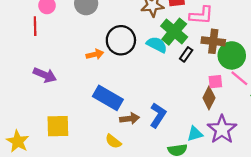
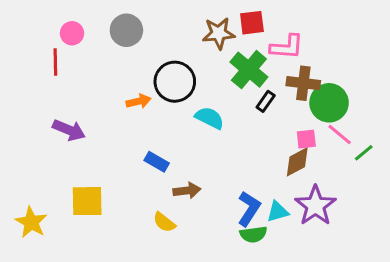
cyan semicircle: (157, 45) -> (210, 118), moved
blue rectangle: (108, 98) -> (157, 162), size x0.6
brown diamond: (209, 98) -> (297, 162), turned 35
blue L-shape: (158, 115) -> (249, 209), moved

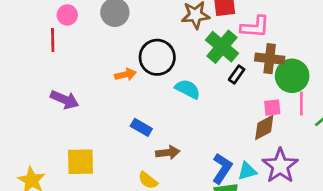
pink line: (340, 135) -> (301, 104), turned 50

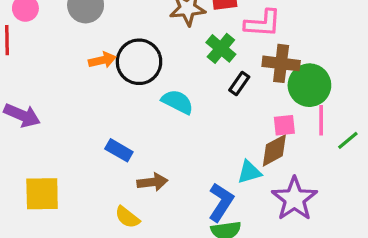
green cross: (222, 47) -> (221, 48), size x0.7
orange arrow: (125, 74) -> (102, 60), moved
cyan triangle: (247, 171) -> (249, 172), moved

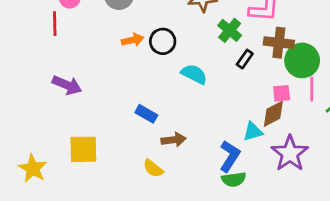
black circle: (139, 62) -> (163, 41), size x0.7

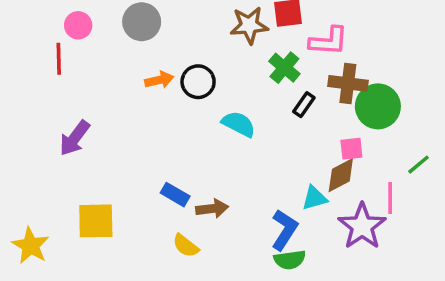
purple arrow: (67, 85) -> (75, 138), turned 104
pink line: (312, 89) -> (390, 198), moved
blue rectangle: (146, 114) -> (175, 195), moved

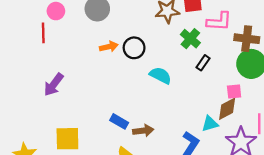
brown cross: (348, 83) -> (247, 39), moved

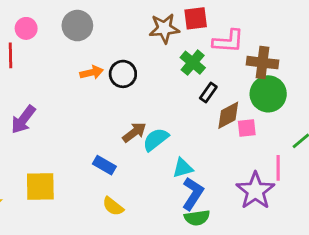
cyan semicircle: (160, 75) -> (156, 139), moved, turned -65
brown diamond: (227, 109) -> (228, 115), moved
cyan triangle: (210, 124) -> (183, 168), moved
brown arrow: (143, 131) -> (134, 132), moved, turned -30

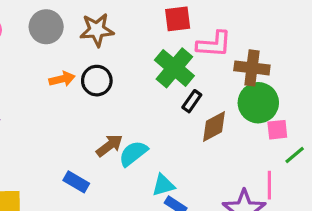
brown star: (164, 28) -> (97, 30), moved
green cross: (193, 63) -> (174, 68), size x1.4
pink square: (247, 128) -> (277, 130), moved

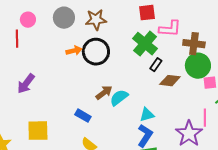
black circle: (97, 81) -> (96, 52), size x1.4
brown diamond: (214, 126) -> (170, 81), turned 35
cyan triangle: (163, 185) -> (147, 115), moved

